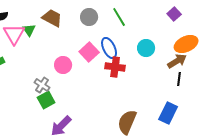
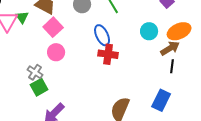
cyan circle: (146, 48) -> (149, 31), moved
pink square: (89, 52) -> (53, 27), moved

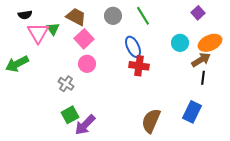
green square: (39, 87) -> (70, 115), moved

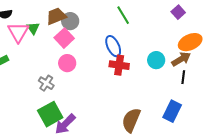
gray circle: (113, 16) -> (70, 21), moved
brown trapezoid: (76, 17) -> (56, 16), turned -50
cyan circle: (180, 43) -> (156, 60), moved
green square: (70, 115) -> (50, 114), size x1.4

